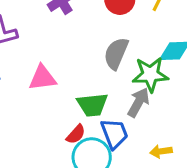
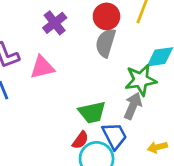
gray semicircle: (116, 53) -> (106, 43), moved
pink triangle: (42, 78) -> (42, 67), moved

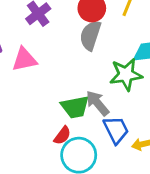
gray arrow: (133, 106) -> (98, 103), moved, turned -64
blue trapezoid: (114, 136) -> (116, 130), moved

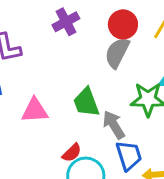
pink triangle: (24, 59) -> (35, 110), moved
green trapezoid: (75, 107) -> (86, 102), moved, turned 72

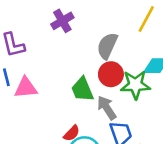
red circle: (123, 24) -> (111, 74), moved
pink triangle: (35, 110) -> (26, 88), moved

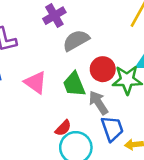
gray semicircle: (107, 46) -> (76, 40), moved, turned 36
pink triangle: (26, 88) -> (35, 82), moved, turned 40

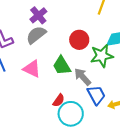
gray semicircle: (76, 40) -> (36, 35), moved
red circle: (103, 69) -> (79, 40), moved

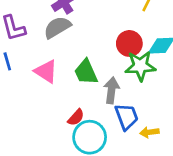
red circle: (79, 40) -> (129, 43), moved
gray arrow: (83, 77) -> (111, 90), turned 42

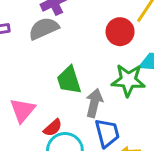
red circle: (129, 43) -> (120, 32), moved
pink triangle: (46, 71) -> (23, 110), moved, turned 30

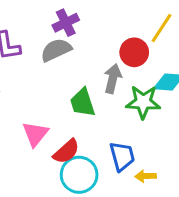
gray arrow: (94, 103) -> (113, 79), moved
red semicircle: (53, 128) -> (66, 151), size x1.4

